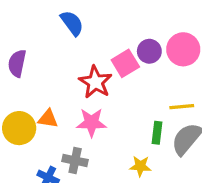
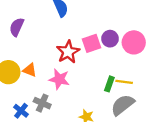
green rectangle: (157, 133) -> (109, 84), moved

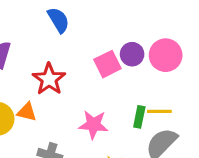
red star: (68, 52) -> (49, 79), moved
pink star: (59, 79) -> (93, 125), moved

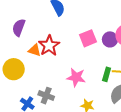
purple circle: (132, 54) -> (110, 39), moved
orange triangle: (27, 112) -> (35, 50), moved

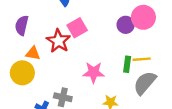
pink square: (88, 38) -> (77, 28), moved
orange triangle: (35, 50) -> (33, 53), moved

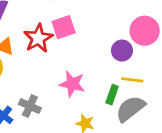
purple circle: (126, 25) -> (122, 51), moved
green rectangle: (127, 64) -> (112, 95), moved

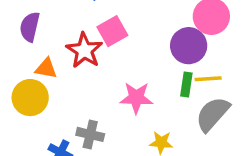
purple circle: (122, 51) -> (189, 46), size x1.4
green rectangle: (112, 95) -> (186, 84), moved

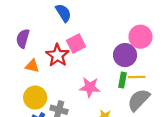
yellow circle: (30, 98) -> (35, 98), moved

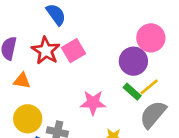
red star: (57, 55) -> (46, 51), moved
yellow line: (137, 77) -> (149, 87), turned -35
green rectangle: (123, 80) -> (132, 92), turned -56

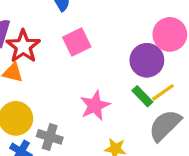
red star: (46, 51) -> (23, 46), moved
pink star: (93, 103) -> (95, 106), turned -30

